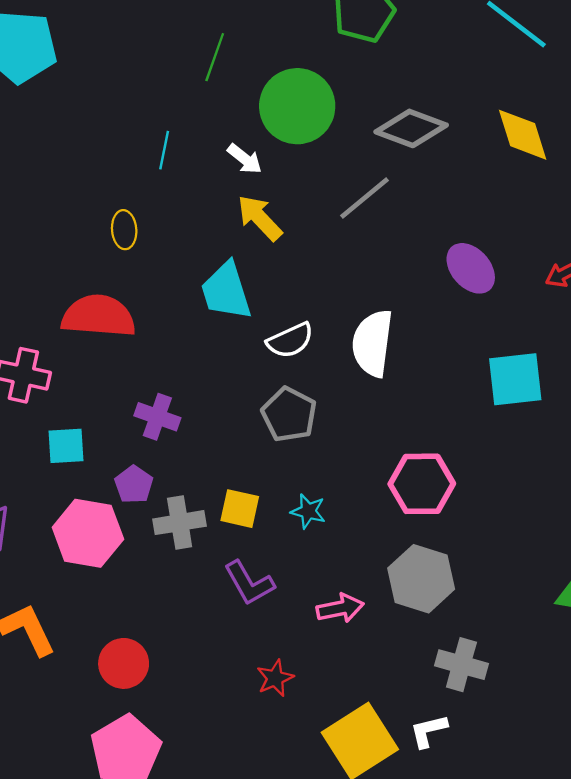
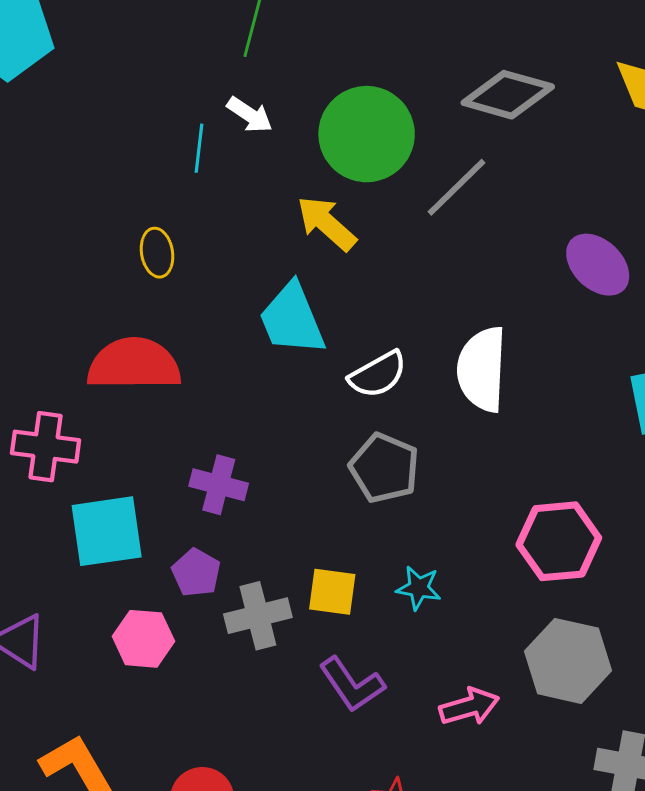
green circle: (297, 106) -> (367, 134), moved
white arrow: (245, 159) -> (250, 115), moved
cyan square: (66, 446) -> (107, 531), size x1.5
pink hexagon: (88, 533) -> (143, 639), size x0.7

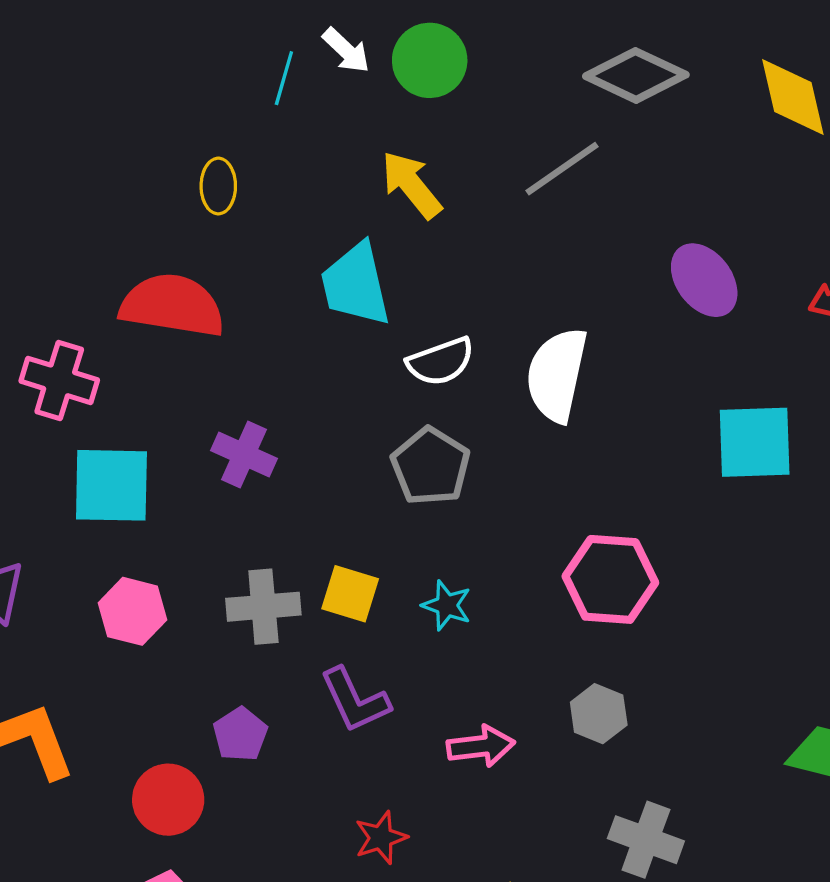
green circle: (367, 134) -> (430, 60), moved, size x0.7
purple pentagon: (196, 573) -> (240, 734), moved
gray hexagon: (568, 661) -> (599, 714), size x0.6

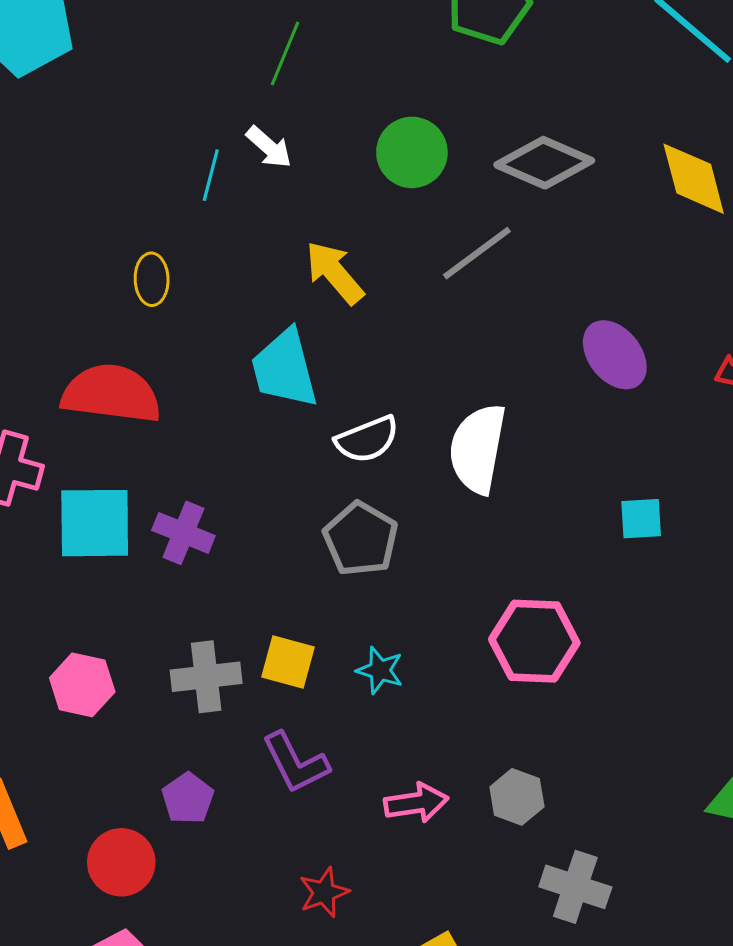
green circle: (430, 60) -> (412, 152), moved
cyan square: (755, 442) -> (641, 519), moved, size x0.6
cyan square: (111, 485) -> (95, 523), moved
gray hexagon: (599, 714) -> (517, 797), moved

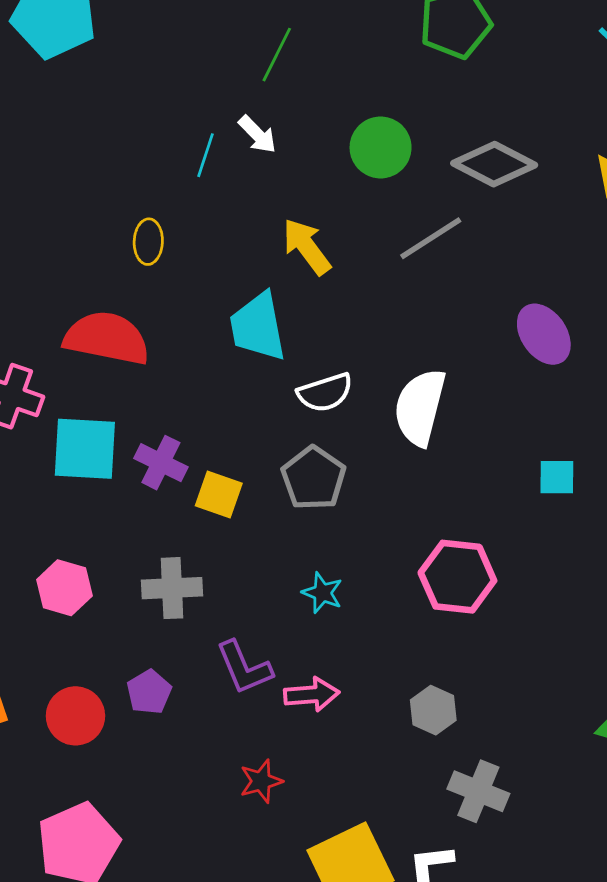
yellow square: (288, 662) -> (219, 494), moved
pink arrow: (416, 803) -> (312, 694), moved
red circle: (121, 862) -> (75, 716), moved

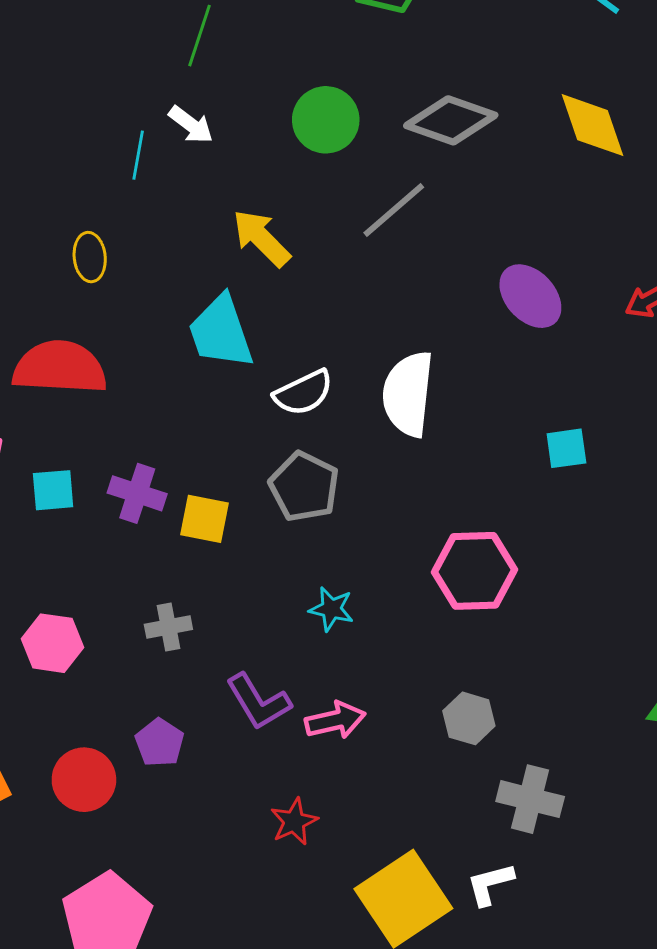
cyan square: (85, 449) -> (53, 490), size x0.6
gray cross: (172, 588) -> (168, 627), size x0.7

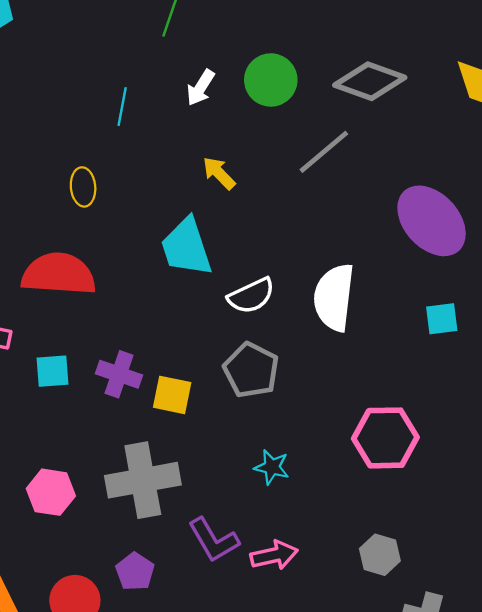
white arrow: (191, 125) -> (201, 88), moved, turned 84
yellow arrow: (261, 238) -> (219, 173), size x0.7
purple ellipse: (530, 296) -> (432, 221), size x1.4
cyan square: (566, 448) -> (442, 319), moved
gray cross: (168, 627) -> (143, 480), size x2.0

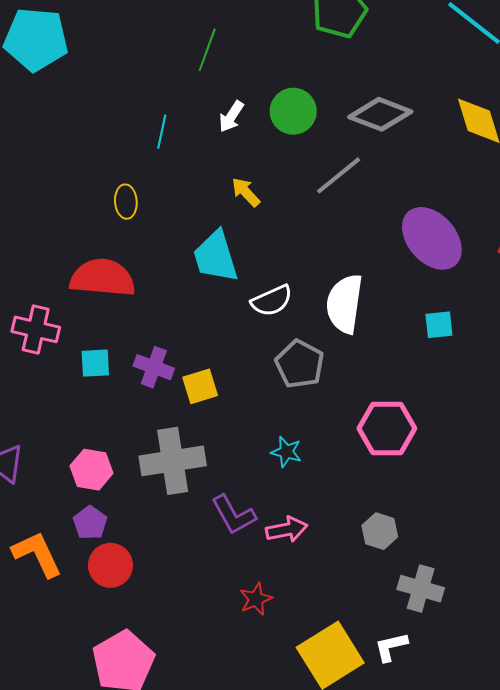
gray pentagon: (251, 370) -> (300, 364), moved
yellow square: (172, 395) -> (200, 386), turned -30
purple pentagon: (135, 572) -> (90, 523), moved

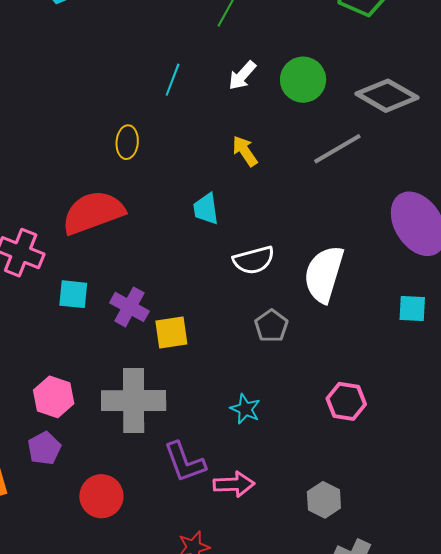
cyan trapezoid: (216, 257) -> (206, 209), size x0.6
red semicircle: (103, 278) -> (93, 213), turned -34
gray pentagon: (300, 364) -> (271, 326), size x0.7
pink hexagon: (387, 428) -> (346, 401), size x0.7
red circle: (110, 565) -> (101, 496), moved

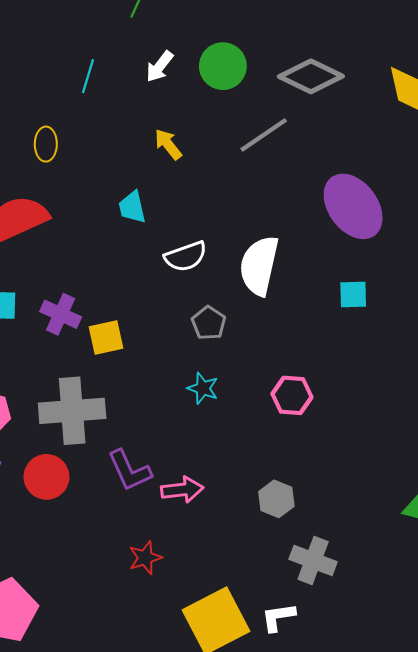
cyan star: (245, 409) -> (203, 388), moved
red circle: (101, 496) -> (46, 477), moved

